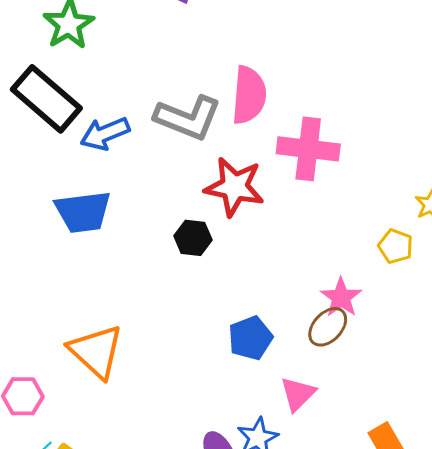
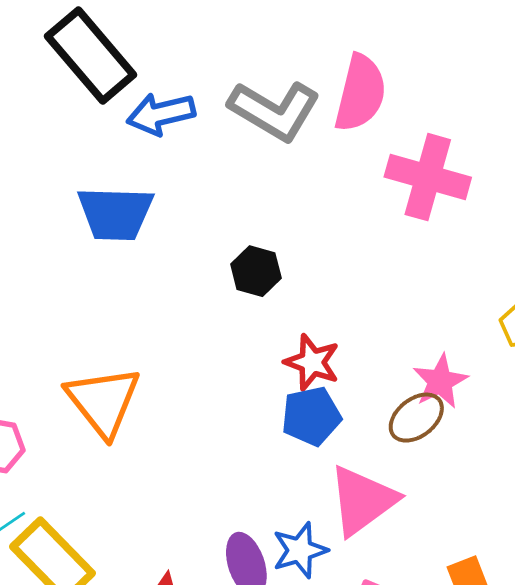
red star: (234, 187) -> (312, 362), moved, size x0.7
pink triangle: (298, 394) -> (362, 500), size x1.5

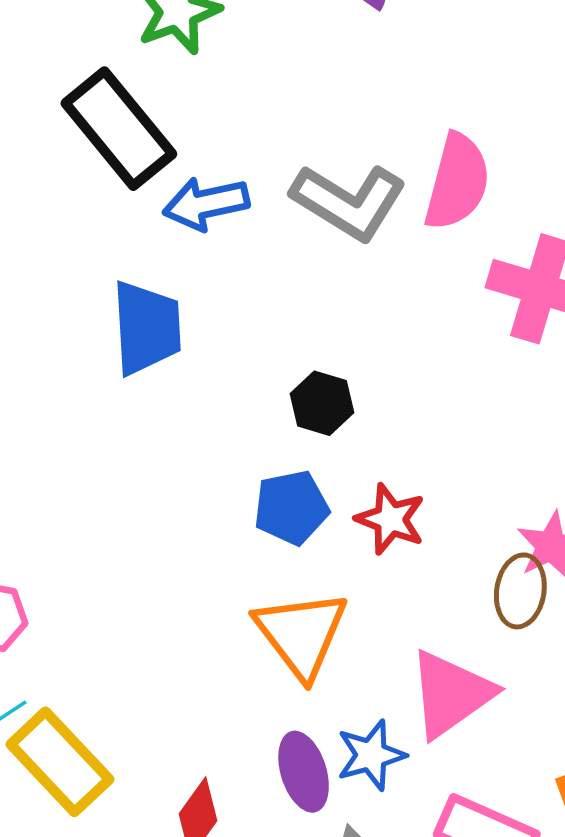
blue trapezoid: (115, 213) -> (147, 328), turned -96
orange triangle: (103, 401) -> (301, 634), moved
blue pentagon: (311, 416) -> (291, 508), moved
brown ellipse: (416, 418) -> (520, 591), turned -44

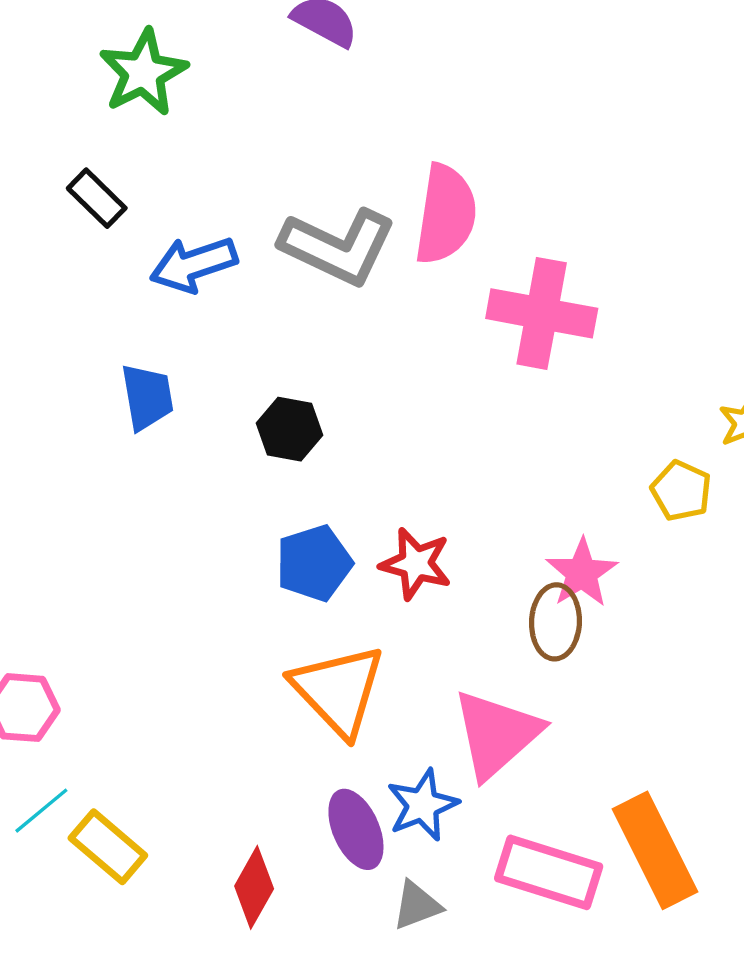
black rectangle: (119, 129) -> (97, 198), size x0.5
blue trapezoid: (147, 328) -> (147, 397), size x0.7
black hexagon: (322, 403) -> (290, 429), moved
yellow rectangle: (60, 762) -> (108, 847), size x0.7

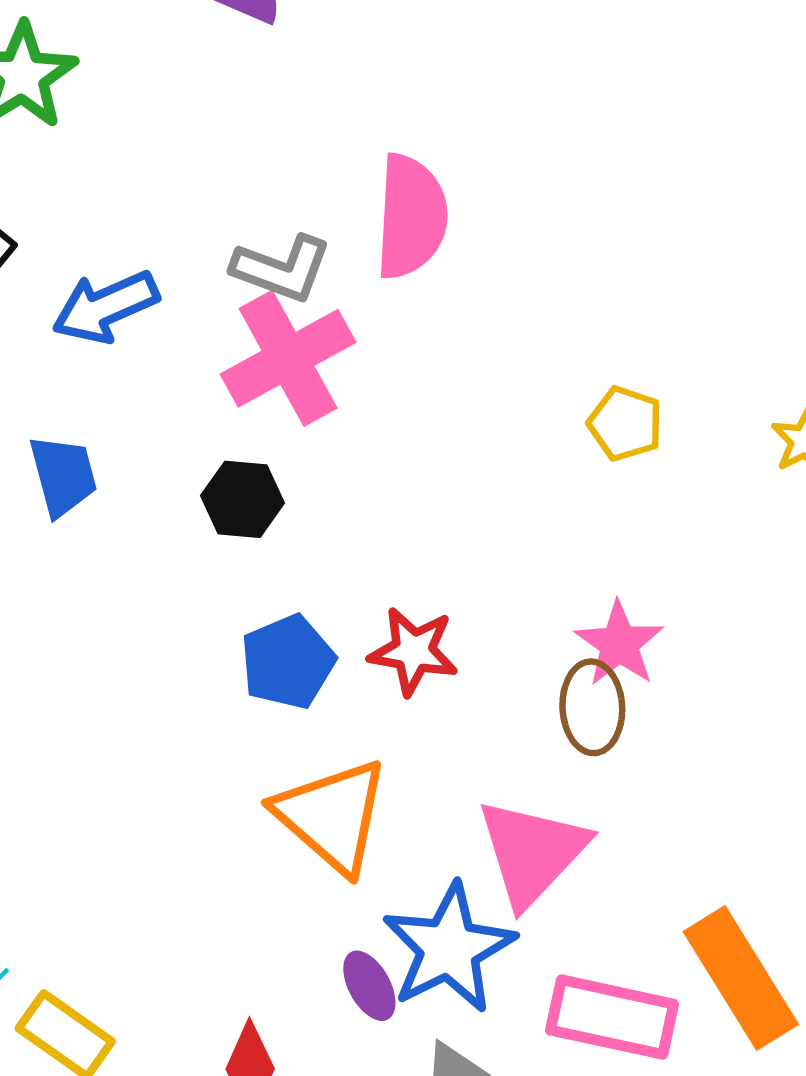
gray L-shape: (338, 247) -> (282, 269), size x0.7
pink cross: (542, 313) -> (288, 358), moved, turned -34
yellow pentagon: (681, 491) -> (625, 424), moved
blue star: (423, 805) -> (449, 948), size x1.5
purple ellipse: (356, 829) -> (369, 986), size x0.7

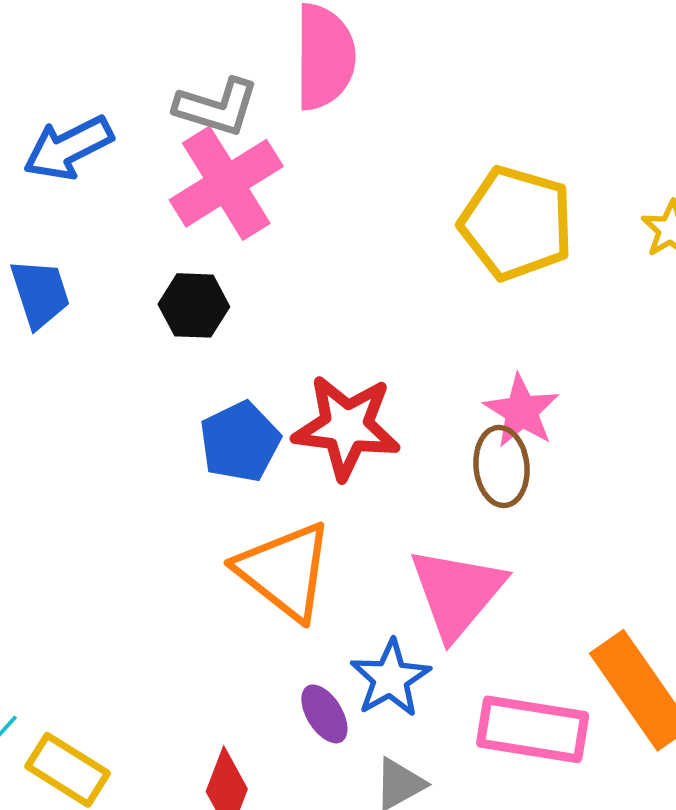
yellow pentagon: (625, 424) -> (516, 223), size x1.8
red star: (413, 651) -> (347, 427), size x1.4
blue star: (449, 948) -> (390, 678), size x0.7

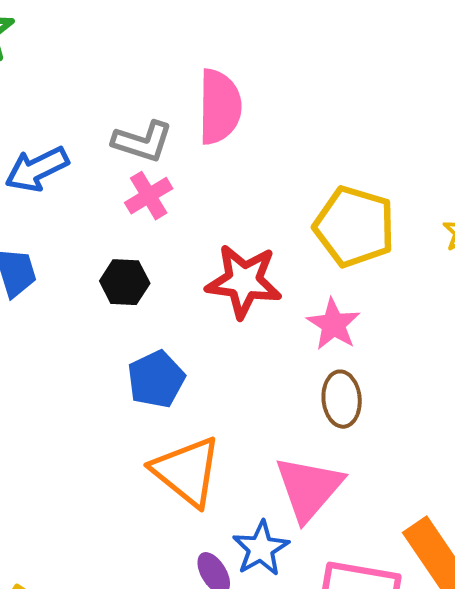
pink cross: (226, 183) -> (149, 196), size x0.6
pink star: (521, 411) -> (333, 324), moved
red star: (347, 427) -> (244, 281), moved

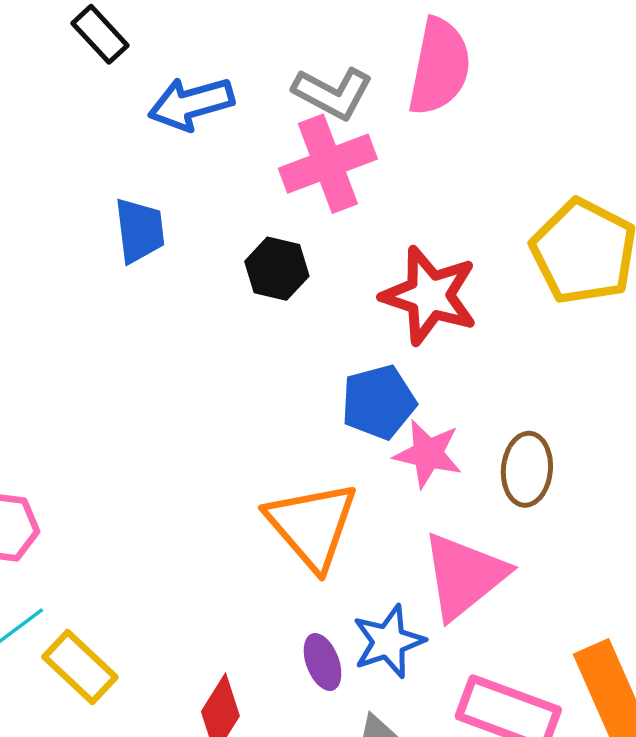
pink cross: (149, 196) -> (328, 164), size x1.5
pink star: (333, 324) -> (428, 454), moved, turned -30
blue pentagon: (156, 379) -> (378, 402), moved

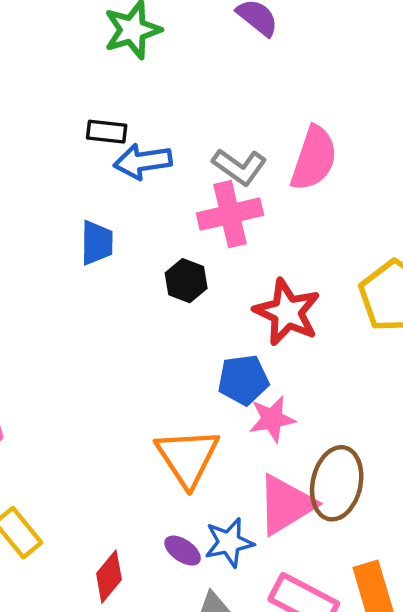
black rectangle: (100, 34) -> (107, 132), moved, turned -48
pink star: (428, 454) -> (272, 419), turned -30
brown ellipse: (527, 469) -> (337, 483), moved, size x1.5
purple ellipse: (323, 662) -> (183, 551), turned -42

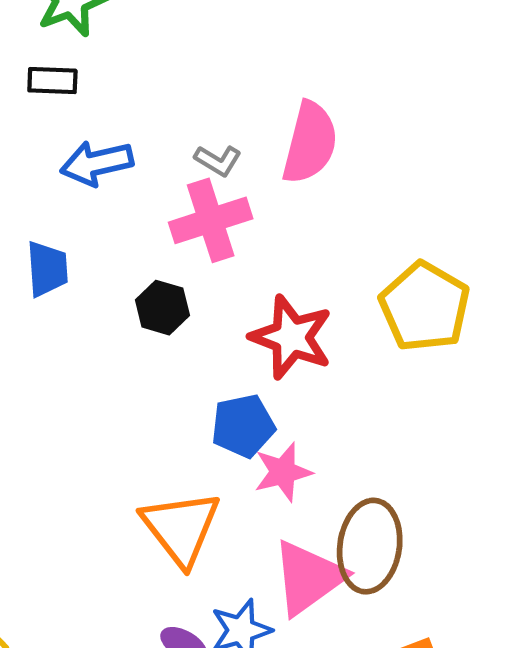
black rectangle: (107, 132) -> (52, 81), moved
gray L-shape: (239, 167) -> (218, 160), size x0.7

